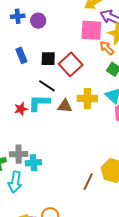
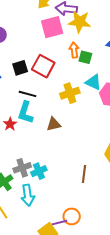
orange arrow: (107, 48) -> (74, 50), moved, turned 56
cyan L-shape: (39, 103) -> (25, 113), turned -55
brown triangle: (65, 106) -> (54, 124), moved
brown line: (88, 182) -> (84, 174), moved

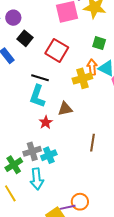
orange arrow: (74, 50) -> (92, 67), moved
black square: (20, 68) -> (25, 38), moved, turned -35
red star: (10, 124) -> (46, 122), moved
brown line: (84, 174) -> (93, 143), moved

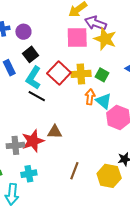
yellow cross: (82, 78) -> (81, 74), moved
cyan L-shape: (37, 96) -> (33, 78), moved
red star: (46, 122) -> (33, 141), size x1.6
gray cross: (32, 151) -> (15, 145), moved

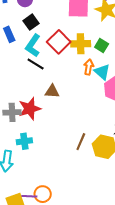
brown triangle: (55, 132) -> (52, 91), moved
brown line: (74, 171) -> (81, 142), moved

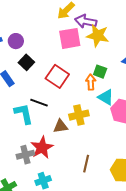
yellow cross: (81, 44) -> (79, 115), moved
cyan L-shape: (33, 46) -> (24, 114), moved, turned 145
orange arrow: (89, 67) -> (91, 82), moved
brown line: (81, 142) -> (86, 164), moved

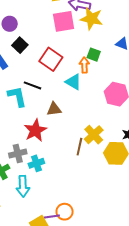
cyan triangle: (106, 97) -> (73, 82), moved
yellow cross: (79, 115) -> (94, 135), moved, turned -30
gray cross: (25, 155) -> (18, 153), moved

